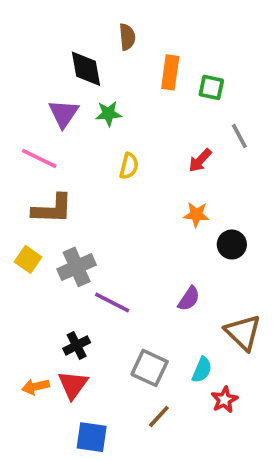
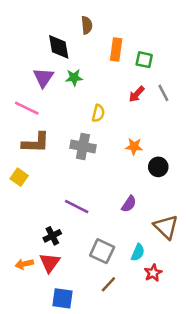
red arrow: (200, 160) -> (137, 94), moved
yellow semicircle: (129, 166) -> (98, 113), moved
gray cross: (77, 267) -> (83, 146), moved, turned 35

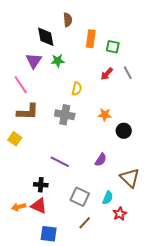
pink line: (27, 108) -> (21, 85), turned 30
black cross: (52, 236) -> (41, 185), turned 32
red triangle: (50, 263) -> (39, 206), turned -42

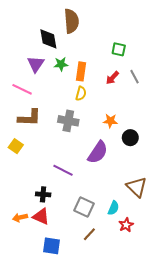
brown semicircle: (68, 20) -> (71, 21), size x1.6
orange rectangle: (91, 39) -> (81, 71), moved
pink line: (21, 85) -> (22, 89), turned -30
purple semicircle: (101, 160) -> (98, 152), moved, size x1.6

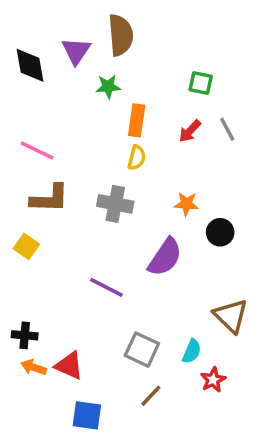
black diamond: (48, 39) -> (30, 65), moved
purple triangle: (36, 64) -> (76, 51), moved
green star: (61, 64) -> (108, 87), moved
black cross: (43, 194) -> (25, 335), moved
orange arrow: (20, 217) -> (34, 367), turned 32

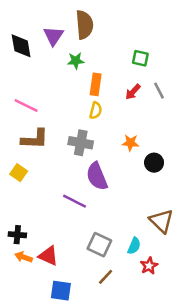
purple semicircle: (165, 257) -> (97, 176), moved, turned 124

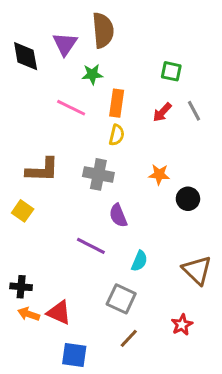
pink line: (26, 105) -> (71, 108), moved
purple semicircle: (97, 176) -> (118, 215), size x0.7
cyan semicircle: (134, 246) -> (139, 261), moved

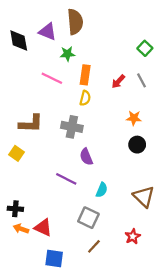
purple triangle: (65, 44) -> (47, 32), turned -42
green square: (171, 71) -> (145, 48), moved, turned 32
orange star: (159, 174) -> (134, 118), moved

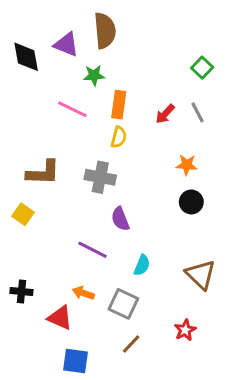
orange arrow: (21, 229) -> (83, 293), moved

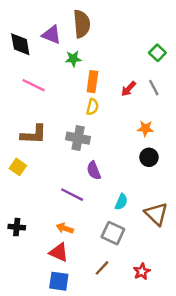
pink line: (72, 109) -> (34, 85), moved
cyan semicircle: (142, 265) -> (121, 202), moved
gray square: (123, 304) -> (113, 233), moved
red triangle: (60, 318) -> (59, 252), moved
red star: (185, 330) -> (142, 272), moved

